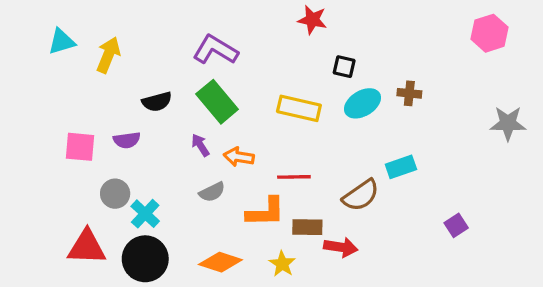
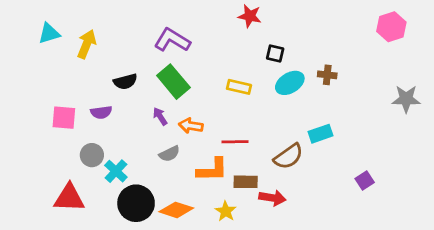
yellow rectangle: (299, 108) -> (239, 87), size x0.7
black circle: (145, 259) -> (136, 203), moved

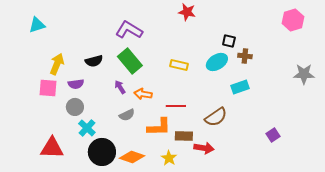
yellow arrow: (87, 44) -> (57, 64), moved
black square: (275, 53) -> (229, 41), moved
cyan rectangle: (321, 134) -> (240, 87), moved
gray circle: (92, 155) -> (75, 107), moved

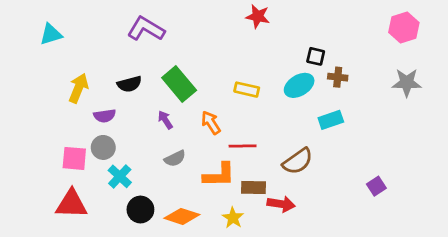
purple L-shape: (129, 30) -> (146, 29), moved
gray star: (304, 74) -> (407, 83), moved
pink square: (48, 88) -> (74, 158), moved
orange arrow: (143, 94) -> (211, 123), moved, turned 48
black circle: (102, 152) -> (140, 210), size x0.7

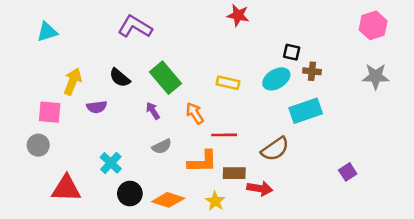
black semicircle: (129, 84) -> (120, 78), turned 55
cyan rectangle: (331, 120) -> (306, 111), size x1.4
gray circle: (103, 147) -> (38, 145), moved
pink square: (74, 158) -> (50, 112), moved

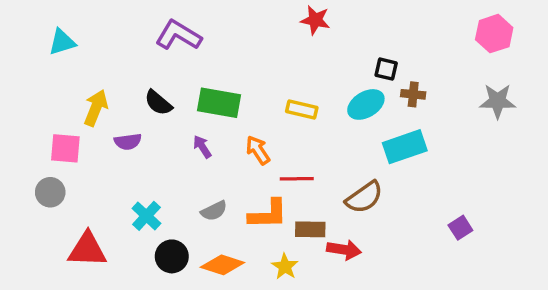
green rectangle: (166, 78) -> (219, 103), turned -40
gray semicircle: (162, 146) -> (214, 211), moved

